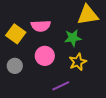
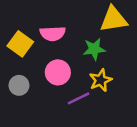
purple line: (61, 86) -> (79, 98), moved

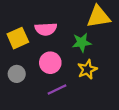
yellow square: (20, 44) -> (18, 38), turned 30
purple line: (79, 98) -> (57, 90), moved

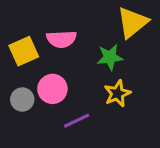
yellow triangle: (98, 17) -> (133, 22), turned -30
pink circle: (50, 63) -> (52, 89), moved

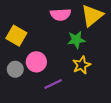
pink semicircle: (62, 39) -> (61, 15), moved
yellow square: (24, 51) -> (16, 36), turned -36

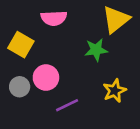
pink semicircle: (61, 15) -> (54, 18), moved
yellow star: (82, 65) -> (115, 91), moved

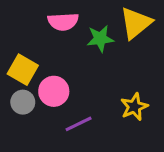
yellow square: (21, 45) -> (23, 70), moved
green star: (96, 50) -> (100, 39), moved

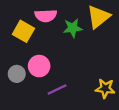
yellow square: (23, 70) -> (23, 31), moved
yellow star: (134, 107) -> (105, 88), moved, turned 30

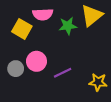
purple line: (57, 90) -> (63, 73), moved

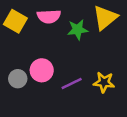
yellow square: (22, 29) -> (15, 21), moved
yellow star: (98, 82) -> (104, 82), moved

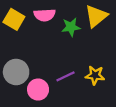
pink circle: (42, 70) -> (38, 90), moved
gray circle: (18, 79) -> (16, 72), size x1.5

